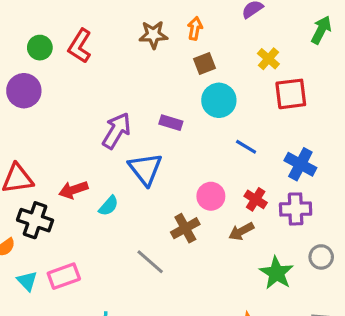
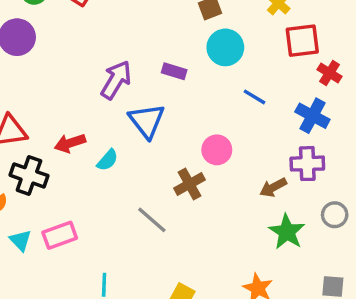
red cross: (256, 199) -> (330, 73), moved
brown arrow: (241, 231) -> (273, 187), moved

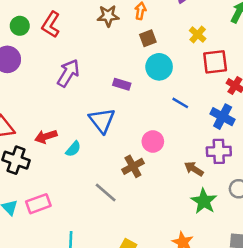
purple arrow: (116, 80) -> (68, 73), moved
brown arrow: (273, 187) -> (194, 169), turned 60

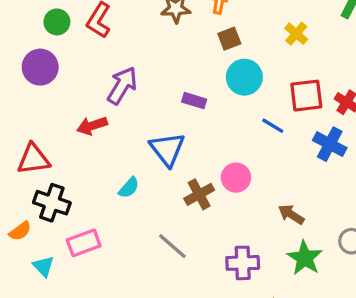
red square: (215, 62) -> (306, 96), moved
red arrow: (46, 137) -> (92, 126), moved
purple cross: (219, 151) -> (243, 263), moved
brown cross: (133, 166) -> (199, 194), moved
pink rectangle: (38, 204) -> (84, 243), moved

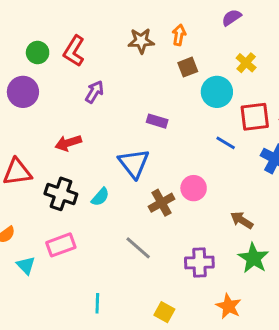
cyan circle: (244, 77) -> (217, 92), moved
purple arrow: (122, 86) -> (94, 92), moved, size x0.7
black cross: (52, 203) -> (61, 194), moved

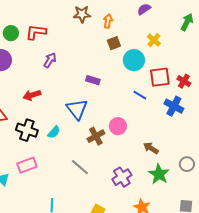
brown star: (141, 41) -> (82, 14), moved
red L-shape: (74, 51) -> (36, 32), turned 65
purple cross: (199, 262) -> (122, 177), turned -30

